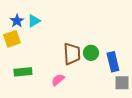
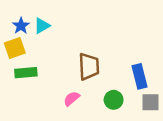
green circle: (91, 53) -> (114, 100), moved
green rectangle: (23, 72) -> (26, 73), moved

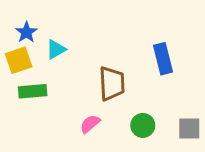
cyan triangle: (42, 26) -> (56, 49), moved
blue rectangle: (139, 76) -> (163, 59), moved

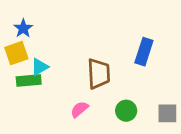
cyan triangle: (56, 49) -> (40, 67), moved
blue rectangle: (163, 59) -> (144, 52), turned 32

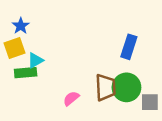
brown trapezoid: (99, 74) -> (106, 87), moved
green circle: (126, 111) -> (126, 87), moved, size x1.5

